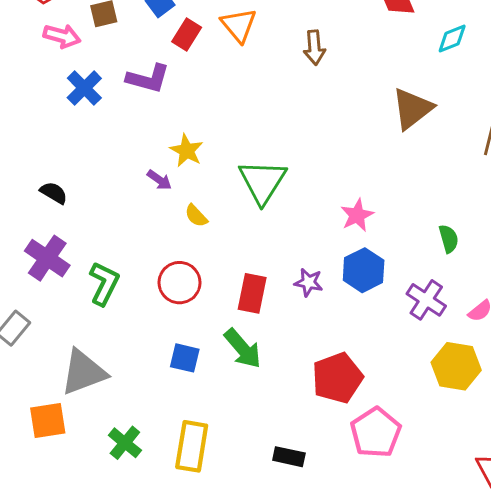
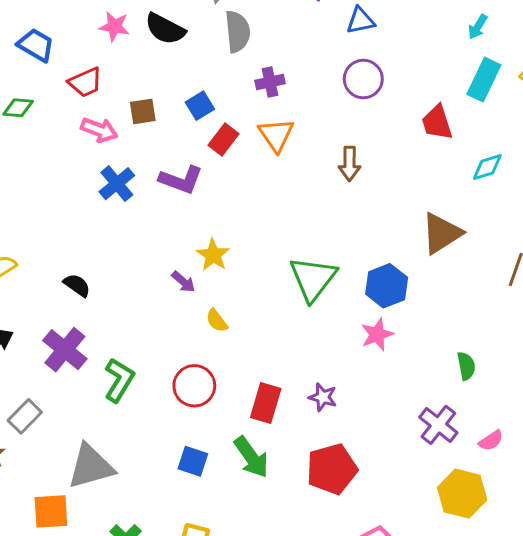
green triangle: (262, 182) -> (313, 279), moved
blue hexagon: (364, 270) -> (387, 286), moved
red pentagon: (337, 378) -> (332, 469), moved

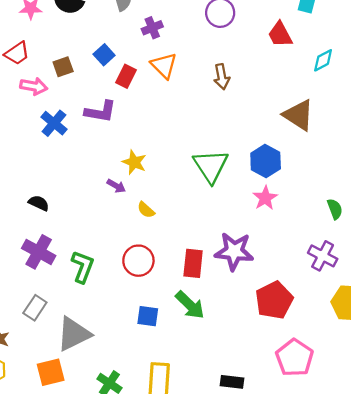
brown triangle: (442, 233) -> (299, 115), turned -44
purple star: (323, 397) -> (234, 251), size x1.8
gray rectangle: (25, 416) -> (35, 308), moved
red pentagon: (332, 469) -> (274, 300), moved

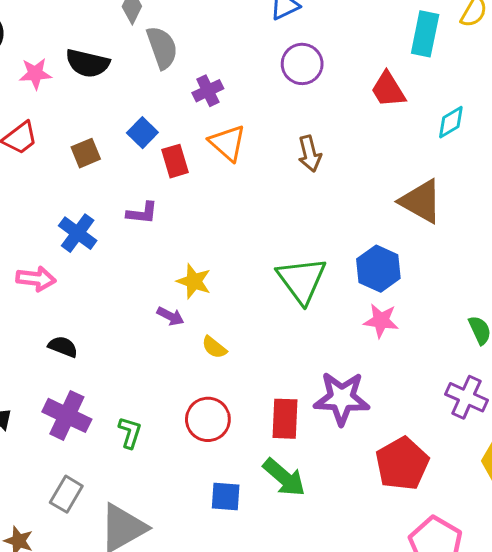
red rectangle: (126, 76) -> (175, 161), turned -40
pink arrow: (34, 86) -> (36, 279), moved
purple L-shape: (101, 112) -> (142, 213), size x0.7
pink star: (265, 198) -> (381, 321), turned -30
green L-shape: (83, 267) -> (130, 433), size x0.7

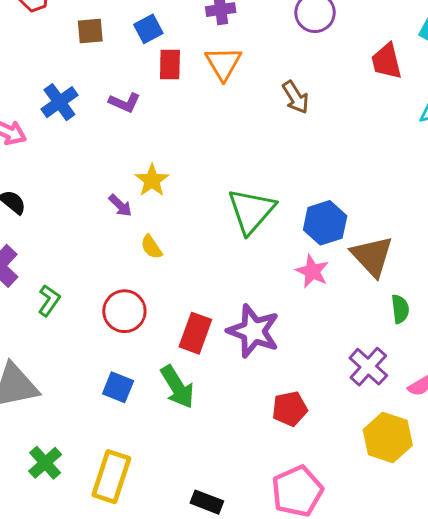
brown arrow: (310, 154) -> (296, 97), turned -36
brown triangle: (421, 201) -> (372, 256), moved
red pentagon: (402, 464) -> (290, 409), size x0.7

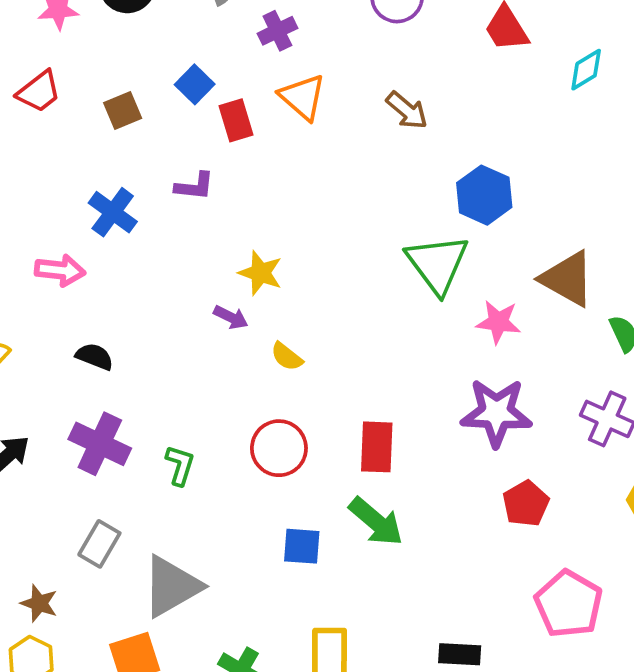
green triangle: (251, 211) -> (437, 264), moved
blue hexagon: (325, 223) -> (484, 195), moved
purple star: (253, 331) -> (496, 413), moved

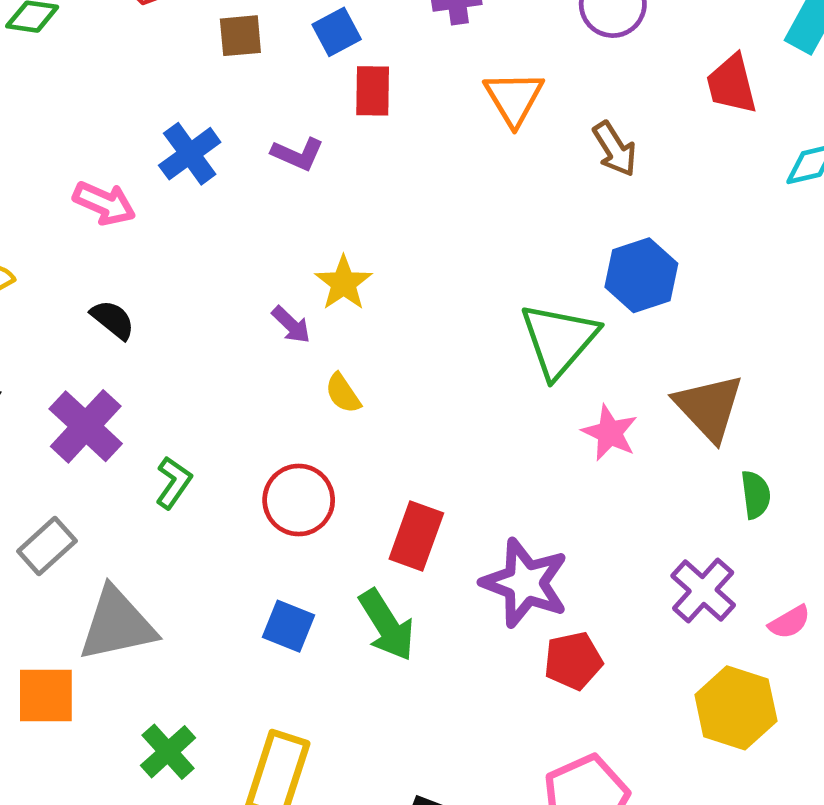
orange triangle: (303, 97) -> (514, 98), moved
brown arrow: (407, 110) -> (615, 149), moved
purple star: (496, 413) -> (525, 583), moved

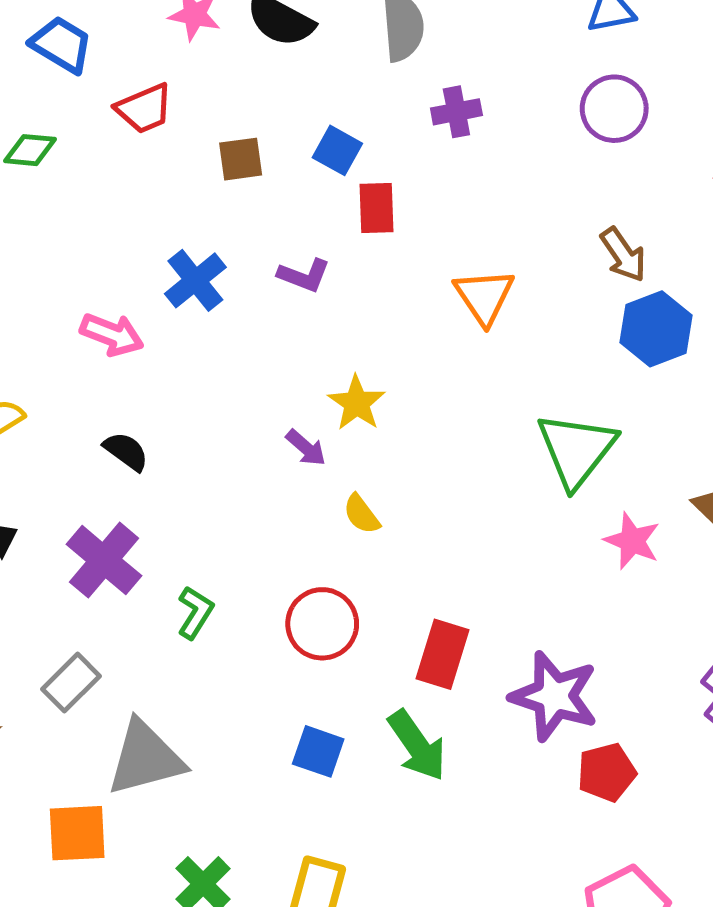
blue square: (337, 32) -> (337, 150), turned -30
orange triangle: (514, 98) -> (484, 296), moved
blue hexagon: (641, 275) -> (656, 329), moved

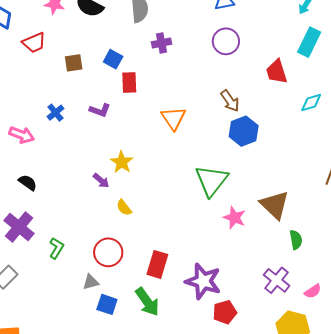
blue cross: (195, 280) -> (56, 113), size x0.7
gray triangle: (145, 758) -> (91, 282), moved, size x0.5

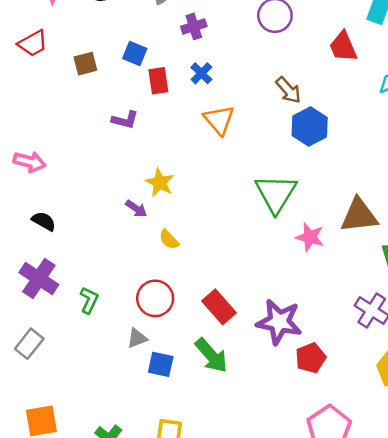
blue cross: (56, 113) -> (201, 73), moved
brown triangle: (275, 205) -> (359, 215), turned -44
red rectangle: (157, 264) -> (219, 307), turned -52

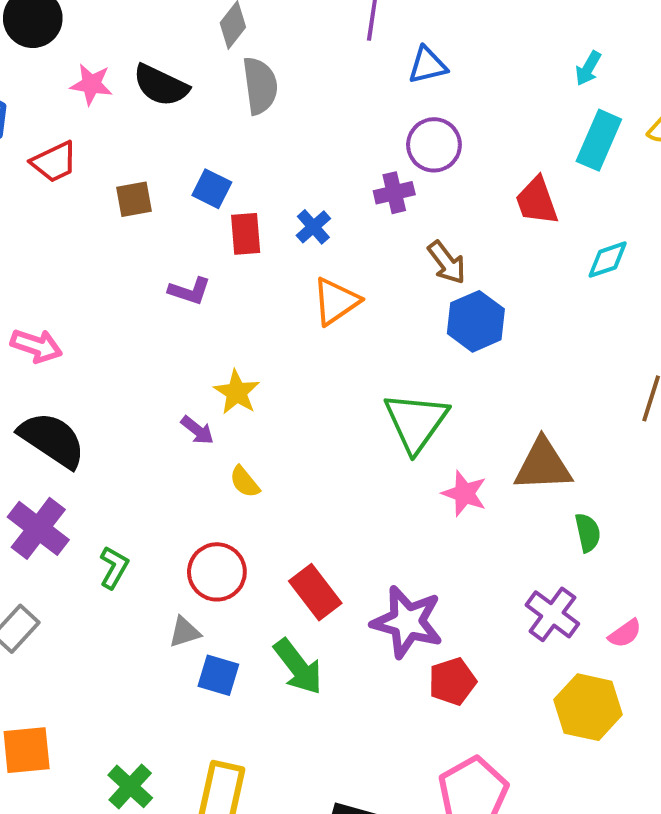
purple cross: (194, 26) -> (394, 193), moved
orange triangle: (219, 120) -> (336, 301), turned 32
black semicircle: (44, 221) -> (52, 440), size x1.8

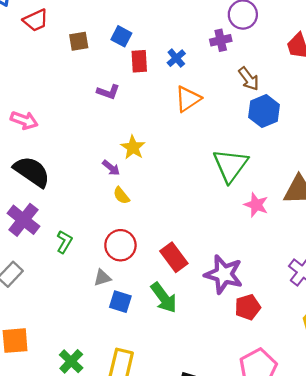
yellow semicircle: (245, 482) -> (121, 195), moved

